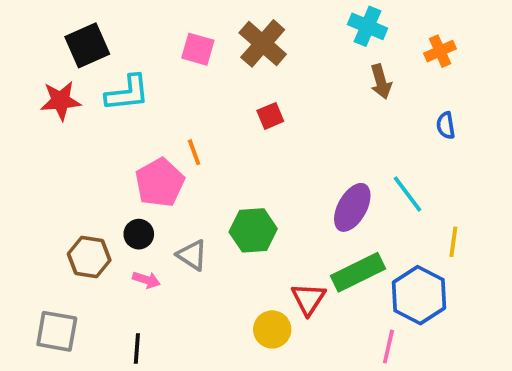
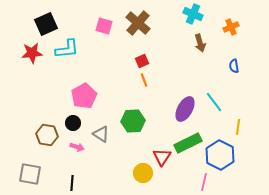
orange line: (194, 152) -> (144, 80), moved

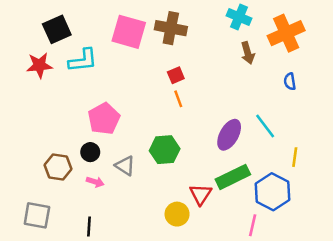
brown cross: (138, 23) -> (171, 28), turned -30
pink square: (104, 26) -> (129, 32), size x1.6
orange cross: (231, 27) -> (286, 33), size x1.8

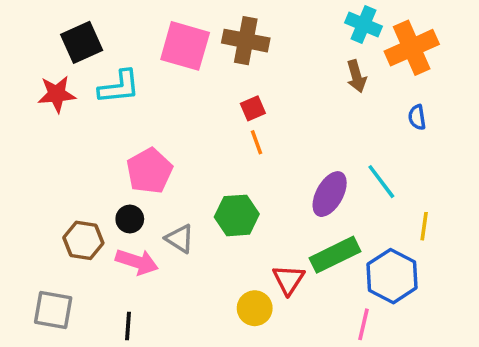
cyan cross: (239, 17) -> (364, 25), moved
pink arrow: (95, 182) -> (137, 262), size x1.6

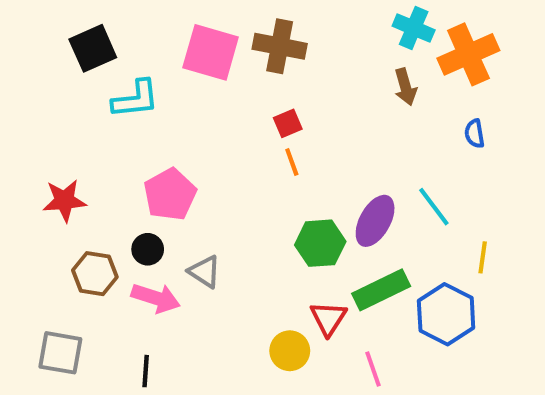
red star: (57, 94) -> (64, 201), moved
green hexagon: (237, 215) -> (320, 243), moved
pink line: (364, 324) -> (373, 369), moved, turned -32

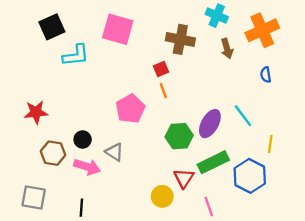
cyan cross: (414, 28) -> (217, 16), moved
brown cross: (280, 46) -> (180, 39), moved
pink pentagon: (170, 194) -> (130, 109), moved

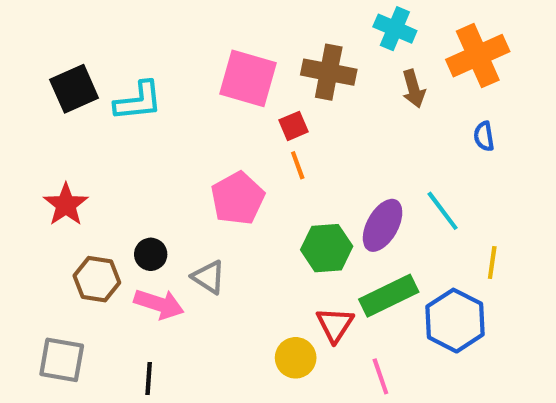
black square: (52, 27) -> (74, 89), moved
pink square: (118, 29) -> (248, 78), moved
red star: (36, 112) -> (66, 205), turned -30

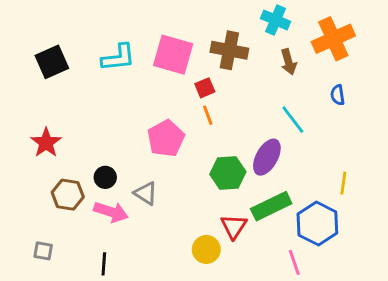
cyan L-shape: (138, 101) -> (118, 58), moved
cyan line: (443, 211) -> (293, 120), moved
gray square: (62, 360) -> (43, 251), size x0.6
pink line: (380, 376) -> (294, 262), moved

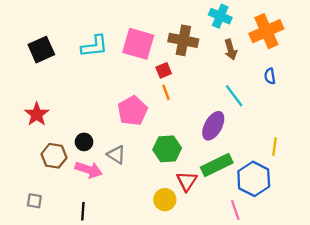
green hexagon: (228, 173) -> (167, 149), moved

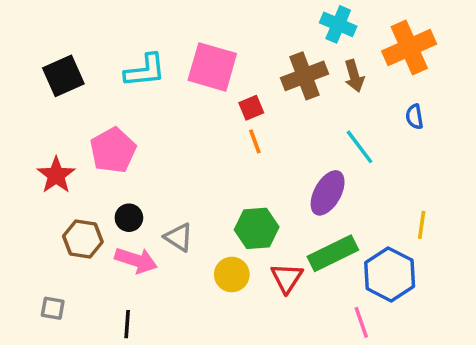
brown cross: (183, 40) -> (305, 76), moved, turned -32
pink pentagon: (132, 111) -> (113, 150), moved
yellow circle: (165, 200) -> (232, 274), moved

